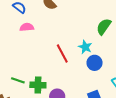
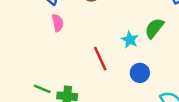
pink semicircle: (27, 27) -> (58, 23), turned 80
cyan star: (85, 47) -> (130, 40), moved

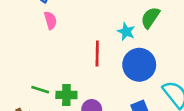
red line: (100, 59) -> (97, 54), turned 30
blue circle: (140, 73) -> (139, 65), size x1.6

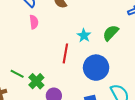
cyan star: (126, 32) -> (84, 36), moved
green cross: (66, 95) -> (36, 81), turned 35

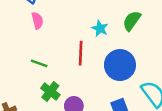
green line: (17, 74) -> (39, 63), moved

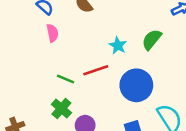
red line: (81, 53) -> (96, 70), turned 65
green line: (39, 63) -> (66, 79), moved

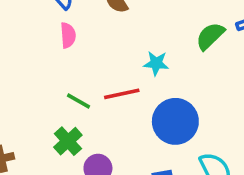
green semicircle: (152, 40) -> (210, 36), moved
cyan star: (118, 46) -> (156, 63), turned -30

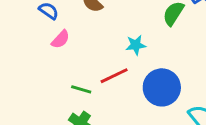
pink semicircle: (68, 35) -> (61, 39), turned 60

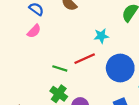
pink semicircle: (61, 39) -> (34, 31), moved

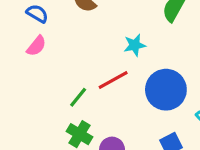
green line: (60, 68) -> (78, 97), turned -64

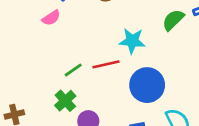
cyan star: (135, 45) -> (132, 41), size x1.4

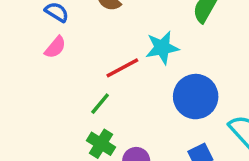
red line: (106, 64) -> (122, 68), moved

